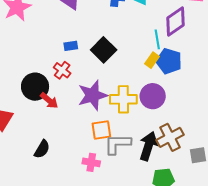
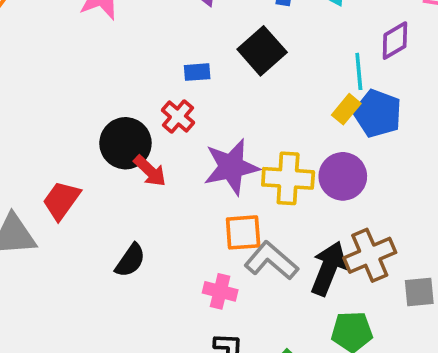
purple diamond: (176, 22) -> (395, 41), size x0.7
black square: (104, 50) -> (262, 51), moved
gray L-shape: (117, 144) -> (271, 261), turned 36

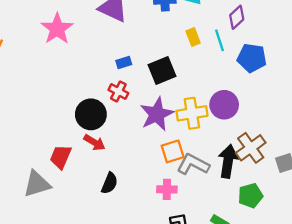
black square: (262, 51) -> (162, 71), moved, turned 32
yellow rectangle: (346, 109) -> (193, 37), moved, turned -48
blue pentagon: (378, 113) -> (252, 58), moved
red arrow: (150, 171) -> (95, 142), moved

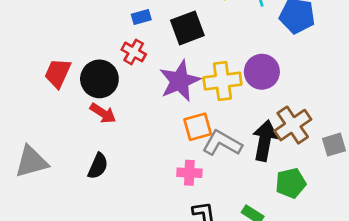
red trapezoid: (61, 157) -> (58, 73), moved
black semicircle: (110, 183) -> (98, 166), moved

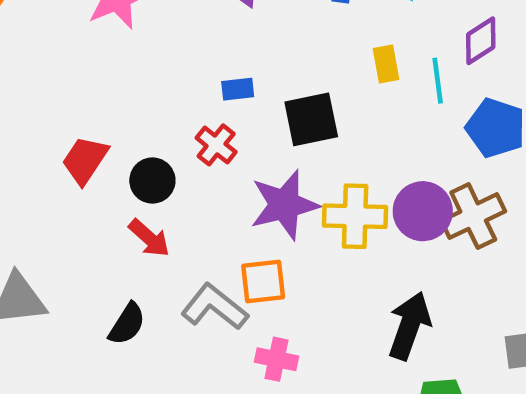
black circle: (99, 79) -> (152, 181), size x0.7
brown cross: (293, 125) -> (473, 216), moved
orange square: (198, 127) -> (263, 281), moved
gray L-shape: (222, 143) -> (214, 307), moved

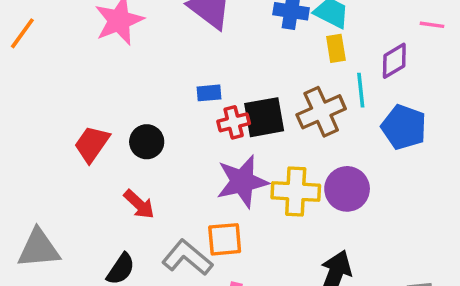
yellow rectangle: (386, 64) -> (336, 48), moved
red cross: (216, 145) -> (234, 122), moved, turned 36
black circle: (152, 181) -> (147, 142), moved
brown cross: (473, 216) -> (321, 112), moved

